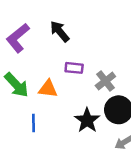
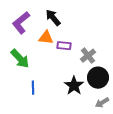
orange triangle: (48, 89) -> (46, 38), moved

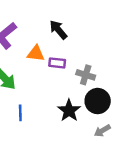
black arrow: (53, 18) -> (58, 30), moved
gray cross: (88, 56) -> (86, 75), turned -35

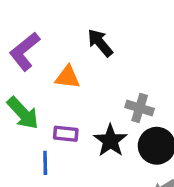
purple rectangle: (57, 63) -> (66, 134), moved
black star: (69, 111) -> (110, 141), moved

